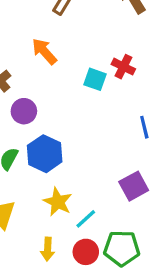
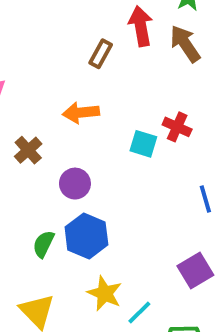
orange arrow: (44, 51) -> (81, 113), turned -52
purple circle: (24, 111) -> (75, 184), moved

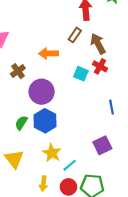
brown arrow: (185, 44) -> (98, 44), moved
brown rectangle: (101, 54) -> (75, 35), moved
purple circle: (75, 184) -> (42, 92), size x1.5

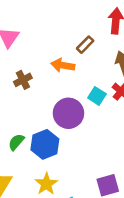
brown rectangle: (75, 35) -> (85, 45), moved
purple circle: (42, 92) -> (68, 113), moved

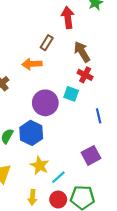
cyan square: (97, 96) -> (71, 94), moved

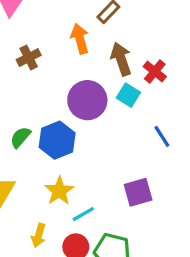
brown arrow: (82, 52) -> (121, 59), moved
orange arrow: (32, 64) -> (80, 39), turned 66
blue line: (99, 116) -> (162, 136), turned -32

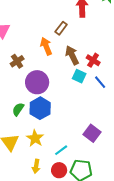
purple circle: (87, 100) -> (37, 82), moved
blue line: (162, 136) -> (100, 82), moved
yellow star: (59, 191) -> (35, 138), moved
purple square: (138, 192) -> (92, 133), turned -30

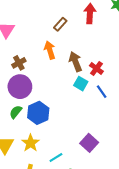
brown rectangle: (61, 28) -> (60, 24), moved
purple circle: (37, 82) -> (20, 87), moved

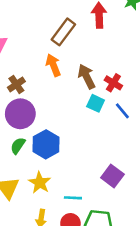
brown rectangle: (60, 24) -> (63, 32), size x1.5
cyan line: (56, 157) -> (73, 198), turned 40

